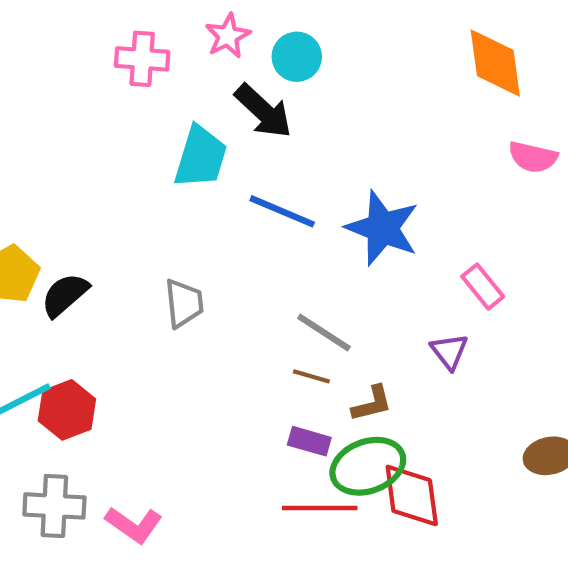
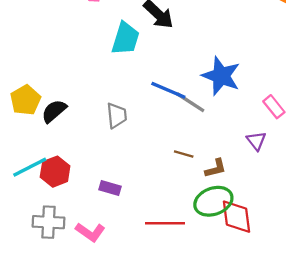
blue line: (282, 211) -> (168, 90), moved
gray line: (324, 333) -> (190, 102), moved
purple rectangle: (309, 441) -> (110, 188), moved
red line: (320, 508) -> (165, 223), moved

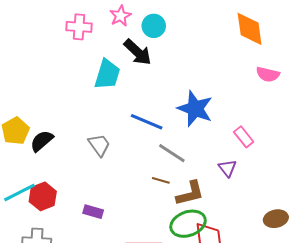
gray line: (190, 102) -> (172, 153), moved
gray trapezoid: (117, 116) -> (99, 145), turned -30
brown L-shape: (216, 168) -> (190, 193), size x1.4

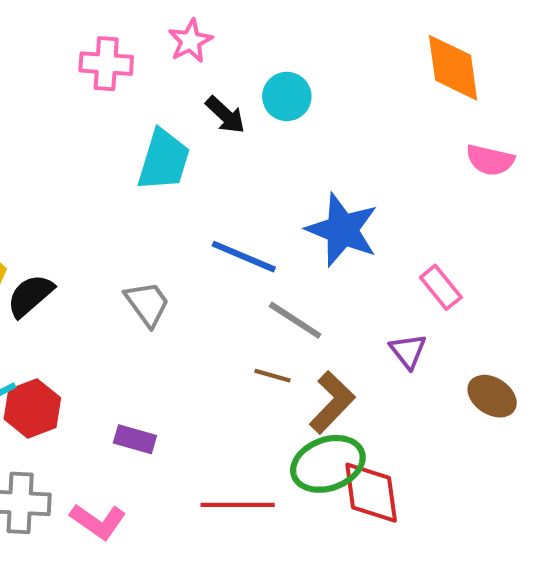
cyan circle: (154, 26) -> (287, 96), moved
black arrow: (138, 52) -> (225, 115), size x0.7
brown L-shape: (190, 193) -> (332, 402), turned -32
brown ellipse: (276, 219) -> (492, 396), moved, turned 45

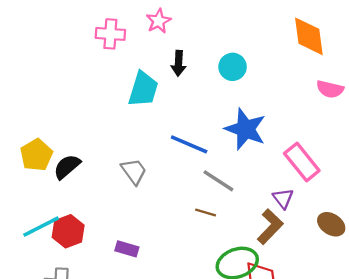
cyan circle: (287, 96) -> (233, 67), moved
black arrow: (225, 115) -> (179, 63), turned 50
pink rectangle: (441, 287) -> (302, 162), size x1.5
brown L-shape: (332, 402) -> (270, 227), moved

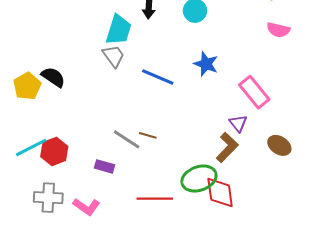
blue star: (245, 129) -> (206, 64), size x0.7
black semicircle: (67, 167) -> (53, 77), moved, turned 75
gray trapezoid: (134, 171) -> (114, 56), moved
gray line: (218, 181) -> (127, 139), moved
brown line: (206, 212) -> (148, 135), moved

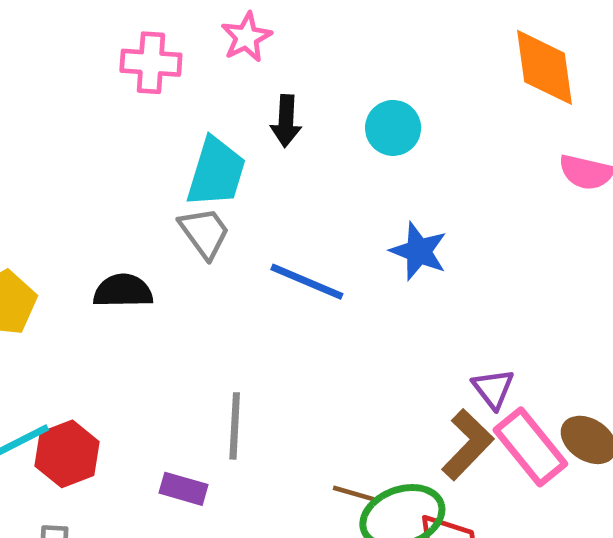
black semicircle: (53, 77) -> (123, 291), moved, turned -35
pink rectangle: (254, 92) -> (530, 447), moved
brown line: (148, 135) -> (353, 493), moved
gray line: (127, 139) -> (235, 426), turned 60

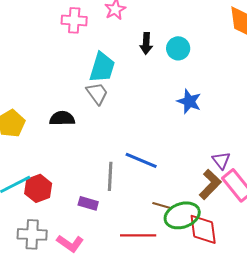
black arrow: (286, 121) -> (146, 43), moved
blue line: (307, 282) -> (141, 160), moved

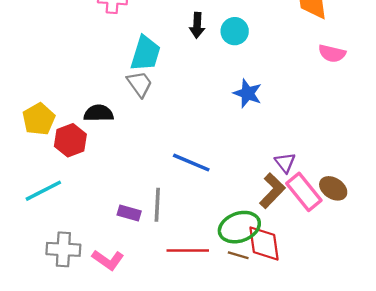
gray line: (110, 176) -> (157, 205), moved
red hexagon: (38, 188) -> (70, 140), moved
brown line: (161, 205) -> (238, 255), moved

